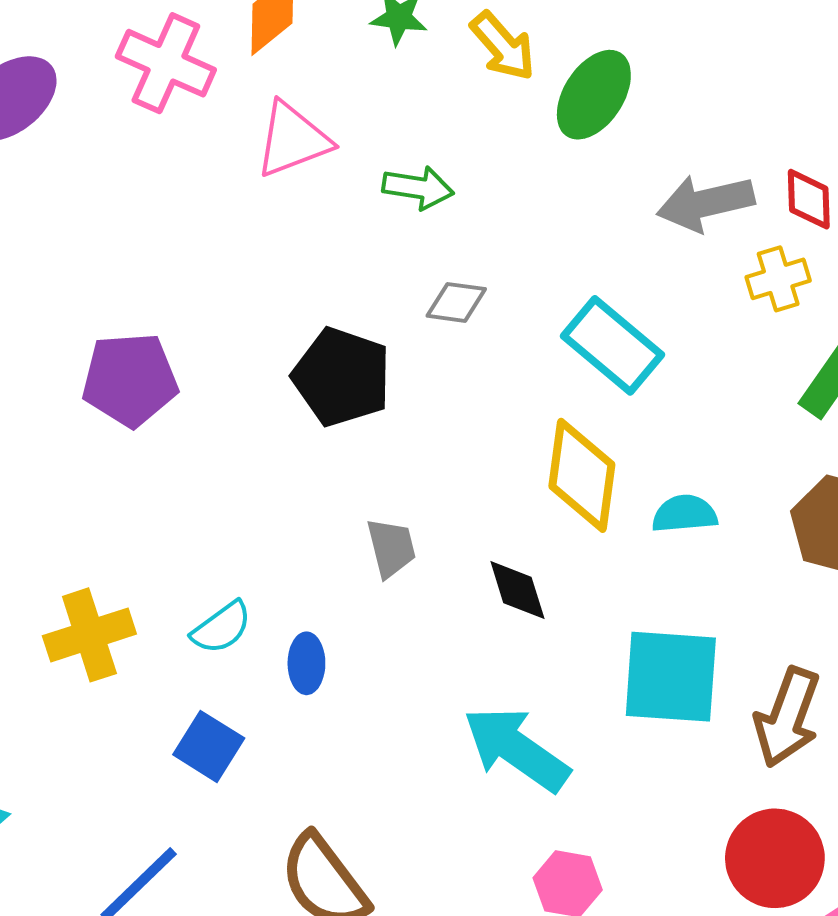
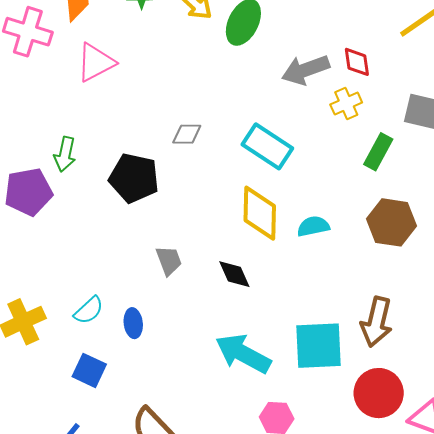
green arrow: (418, 188) -> (65, 154), moved, turned 100
cyan square: (671, 677) -> (318, 346), moved

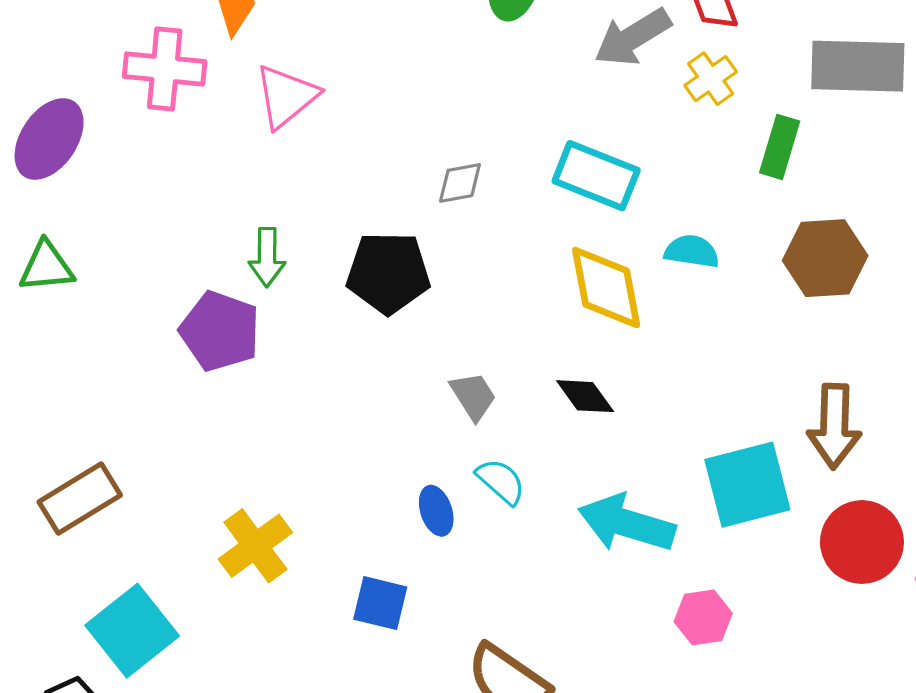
purple pentagon: (28, 192) -> (220, 331), turned -30
cyan semicircle: (313, 226) -> (692, 251), moved, turned 32
cyan semicircle: (89, 310) -> (501, 481), moved, turned -84

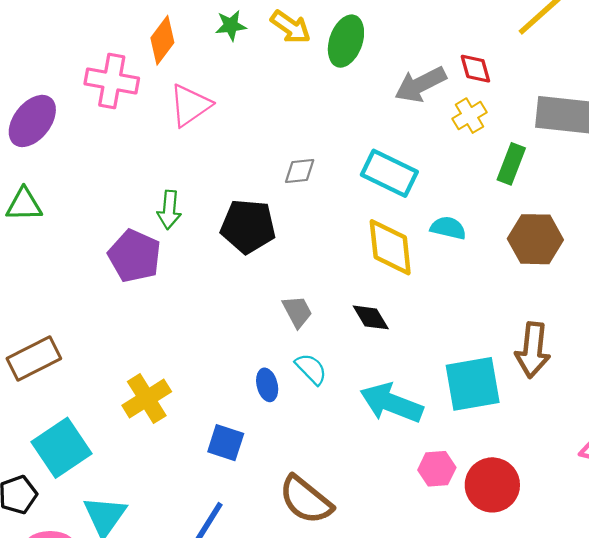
red circle: (862, 542) -> (492, 485), moved

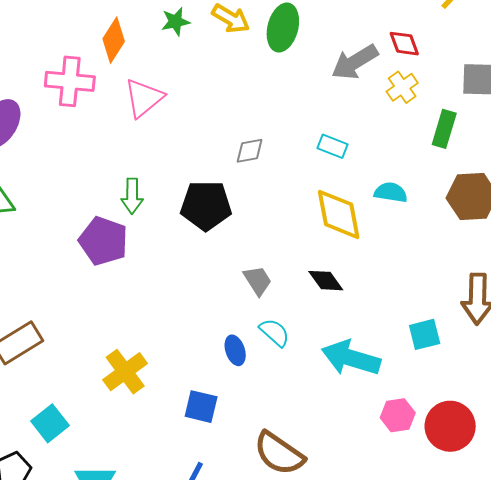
cyan rectangle: (389, 173) -> (332, 146), size x0.6
cyan square: (473, 384) -> (425, 334), size x0.6
cyan square: (61, 448) -> (50, 423), size x0.7

